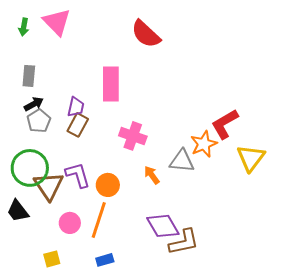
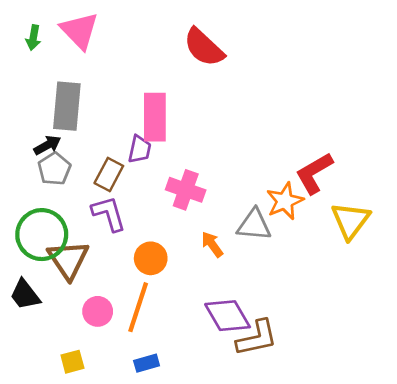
gray rectangle: (29, 76) -> (67, 106), moved, size x1.6
purple trapezoid: (76, 107) -> (140, 149), moved
purple L-shape: (78, 175) -> (109, 214), moved

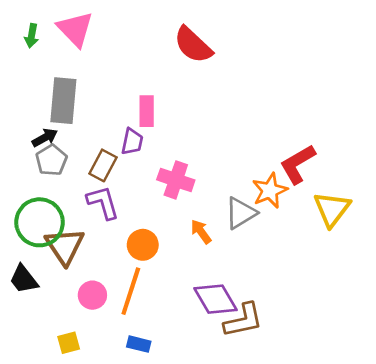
pink rectangle: (155, 117) -> (147, 111), size x0.7
gray triangle: (254, 225) -> (241, 213), turned -36
blue rectangle: (147, 363) -> (139, 344), turned 30

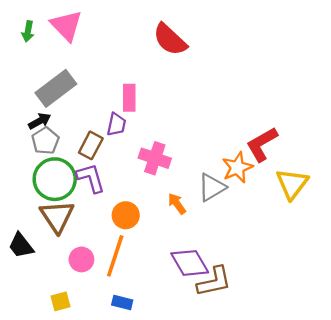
gray rectangle: (63, 101) -> (56, 88), turned 48
green circle: (40, 222) -> (55, 179), moved

